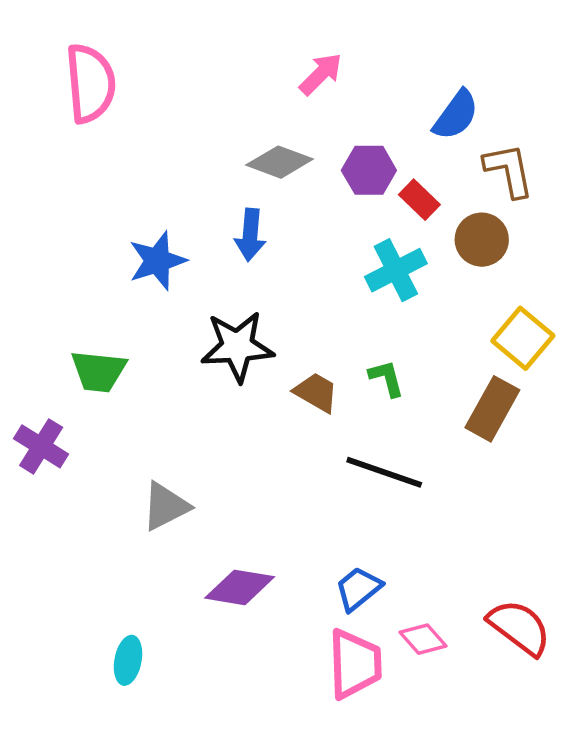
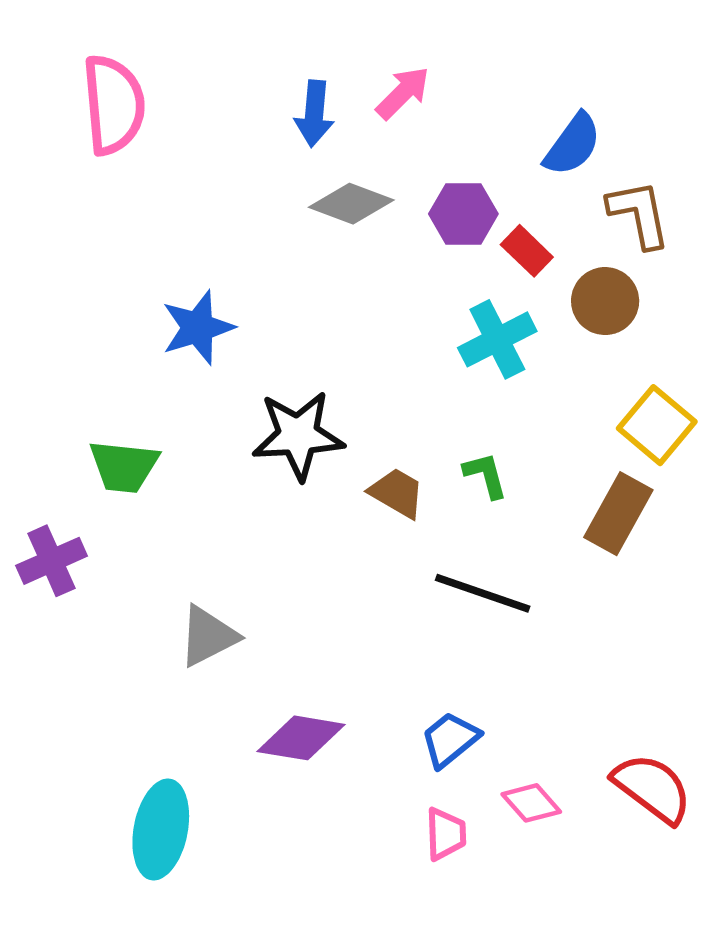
blue arrow: (250, 235) -> (314, 114), moved
purple cross: (41, 446) -> (52, 561), turned 34
cyan ellipse: (128, 660) -> (161, 829), size x1.6
pink trapezoid: (355, 664) -> (446, 834), size x0.6

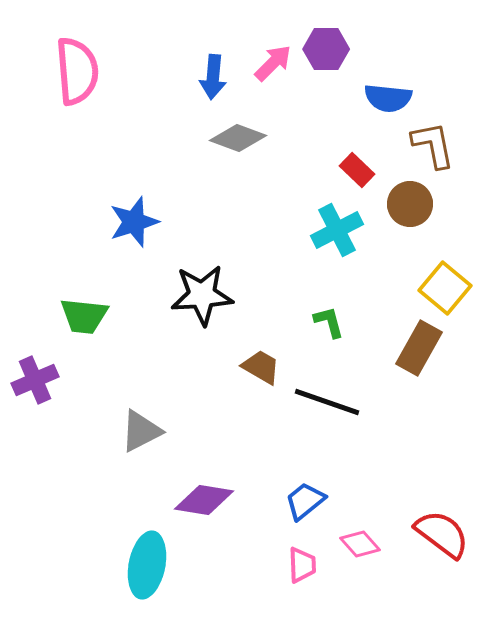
blue semicircle: (573, 145) -> (388, 98), turned 60
purple hexagon: (463, 214) -> (326, 49), moved
brown trapezoid: (397, 493) -> (261, 367), moved
cyan ellipse: (161, 829) -> (147, 565), moved

